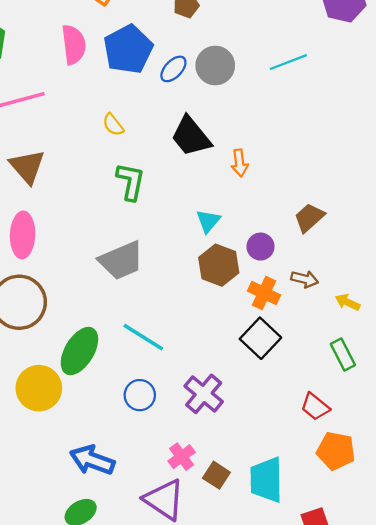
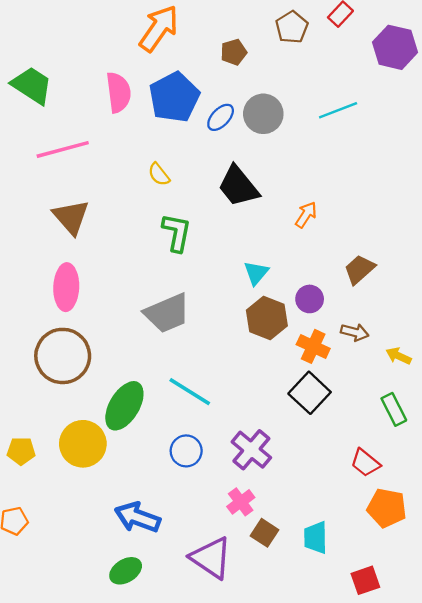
orange arrow: (240, 163) -> (306, 215), moved, turned -140
pink cross: (182, 457) -> (241, 502), moved
cyan trapezoid: (266, 480) -> (316, 538), size x0.7

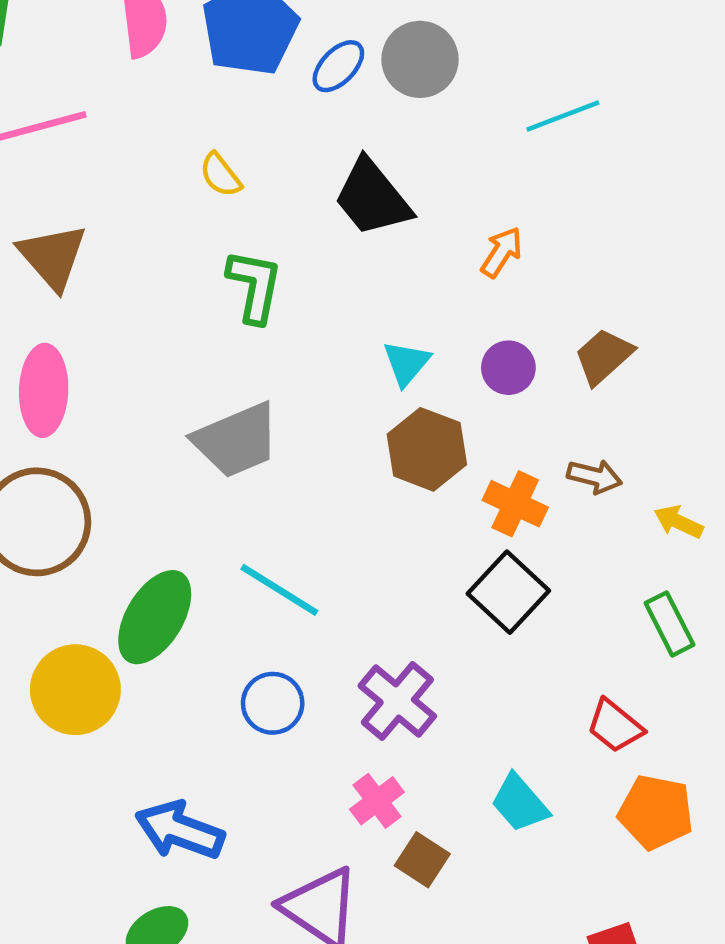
cyan line: (338, 110) -> (563, 116), moved
purple circle: (310, 299) -> (508, 368), moved
cyan trapezoid: (316, 538) -> (520, 803), moved, turned -40

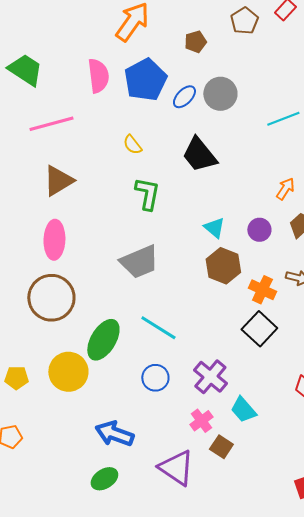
orange arrow: (502, 252) -> (285, 189), moved
brown triangle: (53, 257) -> (58, 181), turned 40
cyan triangle: (406, 363) -> (214, 228), turned -30
cyan trapezoid: (520, 803) -> (243, 410), moved

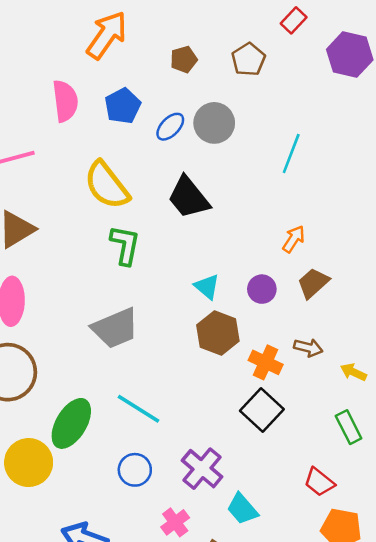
brown pentagon: (244, 21) -> (248, 59), moved
blue pentagon: (145, 80) -> (123, 106), size x0.7
cyan line: (283, 119) -> (291, 154), turned -48
yellow semicircle: (132, 145) -> (107, 185), size x2.0
pink cross: (201, 421) -> (175, 522), moved

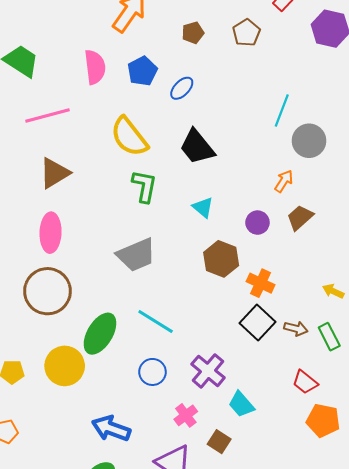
gray circle: (214, 123) -> (309, 141), moved
cyan triangle: (207, 287) -> (203, 207), moved
brown arrow: (308, 348) -> (296, 329), moved

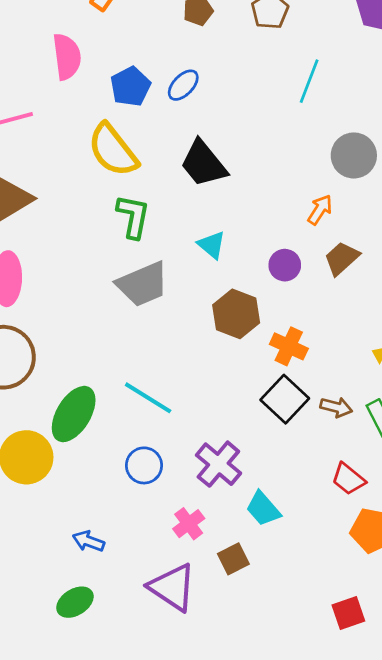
blue pentagon: (142, 71) -> (130, 86), moved
cyan line: (282, 110) -> (309, 81), moved
gray trapezoid: (136, 255) -> (143, 284), moved
blue arrow: (111, 429) -> (88, 541), size x0.6
brown square: (219, 442) -> (233, 559), turned 30

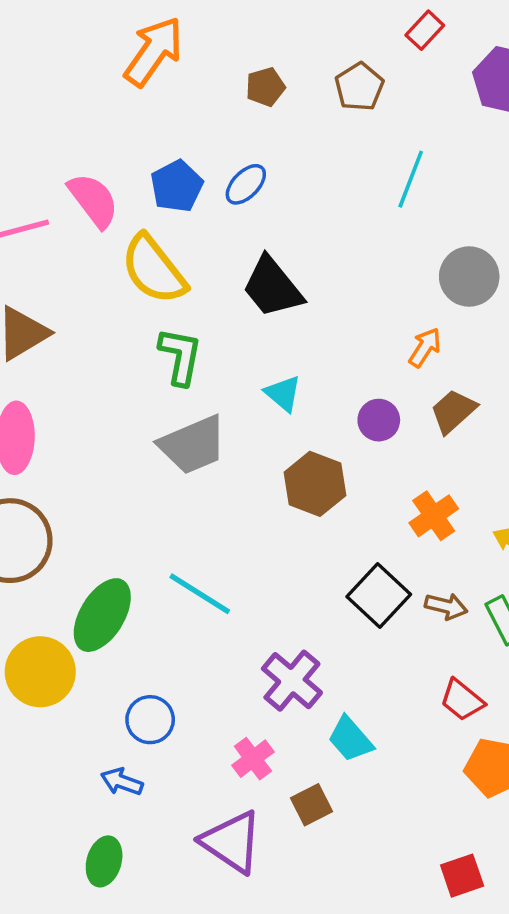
pink semicircle: (67, 57) -> (93, 200), moved, turned -30
orange cross: (289, 346) -> (434, 516), moved, turned 30
blue circle: (144, 465) -> (150, 720), moved
green ellipse: (75, 602) -> (104, 861), turned -42

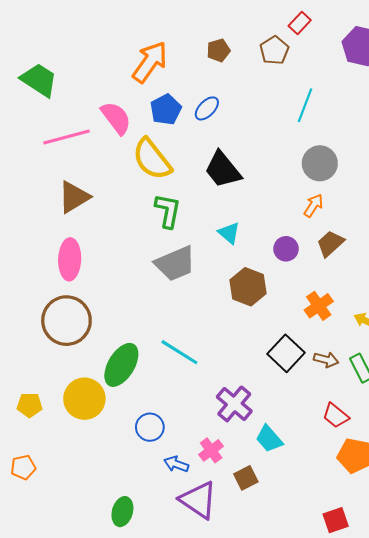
red rectangle: (425, 30) -> (300, 23), moved
orange arrow: (154, 51) -> (150, 62), moved
gray circle: (469, 277) -> (320, 163), moved
blue arrow: (122, 782) -> (176, 464), moved

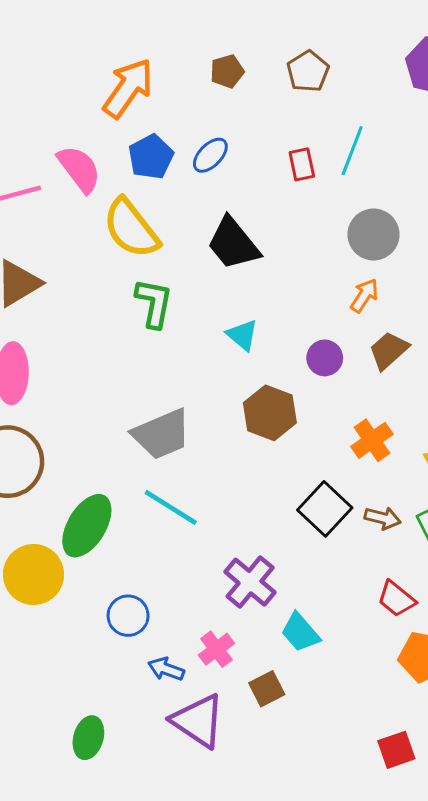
red rectangle: (300, 23) -> (302, 164), moved, turned -55
gray trapezoid: (175, 264) -> (162, 434), moved

